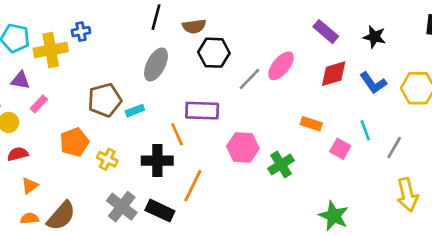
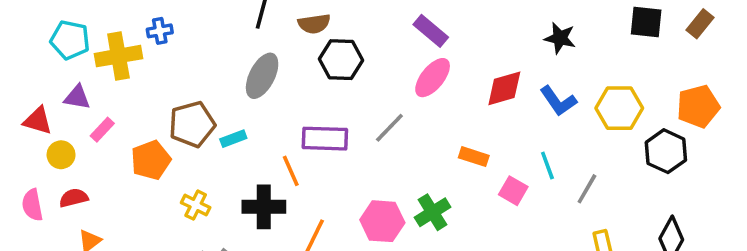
purple rectangle: (326, 32) -> (431, 31), moved
gray line: (249, 79) -> (389, 128), moved
orange pentagon: (74, 142) -> (151, 160), moved
pink hexagon: (243, 147) -> (382, 221), moved

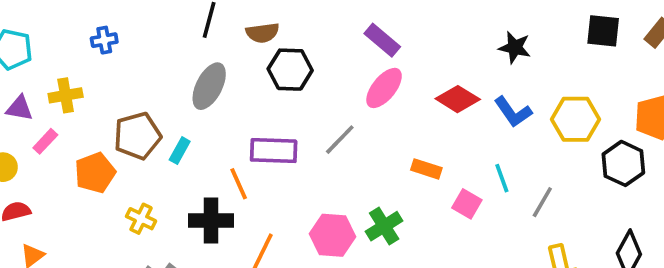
yellow cross: (118, 56) -> (66, 95), moved, size x0.7
red diamond: (504, 88) -> (458, 99), turned 48
cyan rectangle: (233, 139) -> (180, 151), turned -40

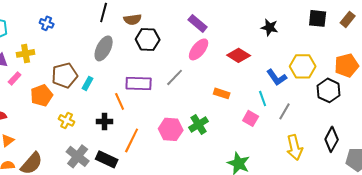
blue cross: (104, 40) -> (47, 23), turned 32
blue L-shape: (513, 112) -> (277, 77), moved
pink square: (467, 204) -> (251, 118), moved
black cross: (211, 221) -> (105, 121), size x0.7

